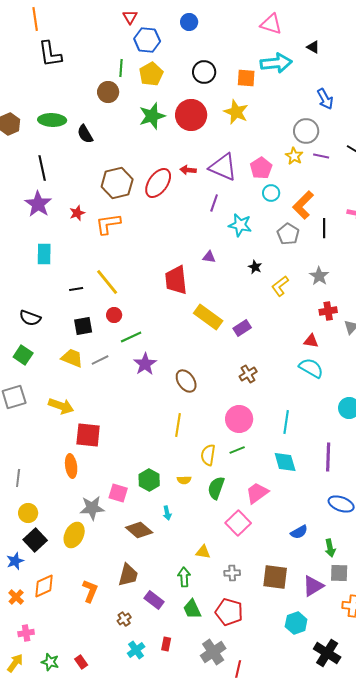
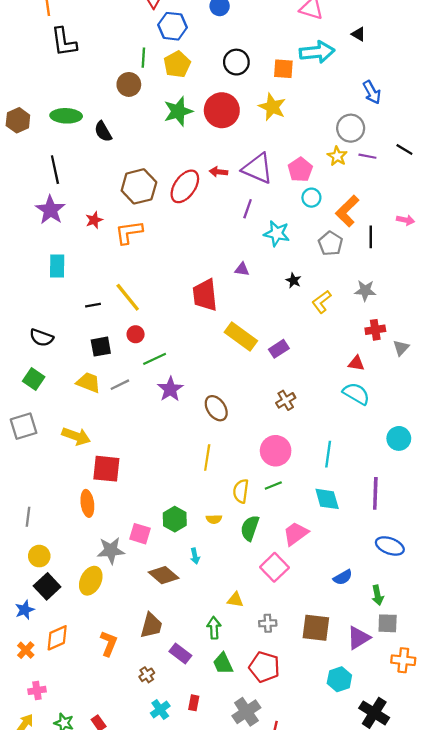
gray star: (319, 276) -> (365, 291), turned -30

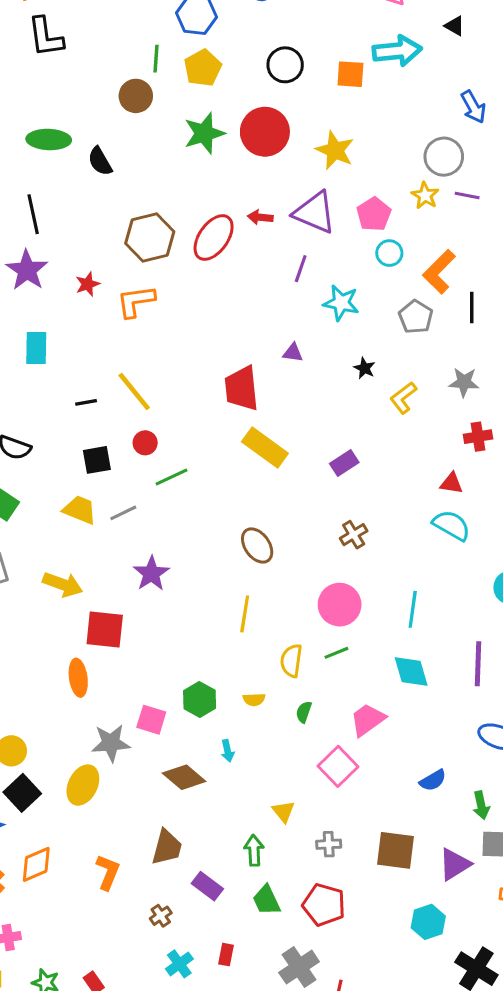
yellow star: (272, 107) -> (335, 150), moved
yellow rectangle: (241, 337) -> (265, 447), moved
purple star: (170, 389) -> (151, 573), moved
green semicircle: (250, 528) -> (304, 712), size x0.6
yellow triangle: (235, 600) -> (284, 811), turned 42

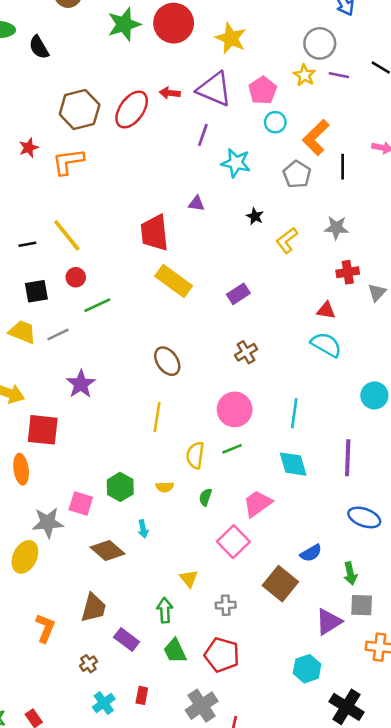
brown square: (396, 850) -> (280, 584), moved, turned 32

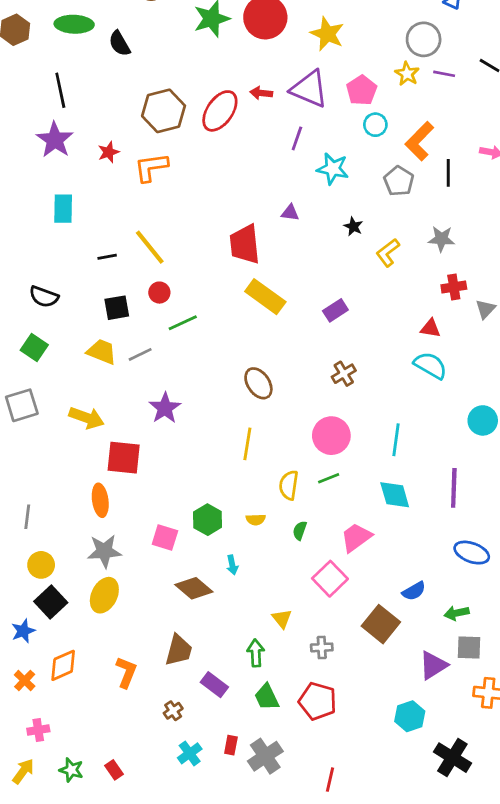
gray star: (48, 523) -> (104, 551), moved
green arrow: (350, 573) -> (457, 613), turned 90
gray cross: (202, 706) -> (265, 756), moved

